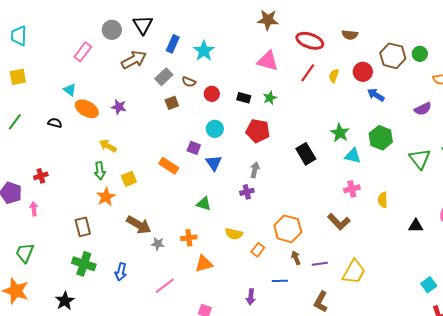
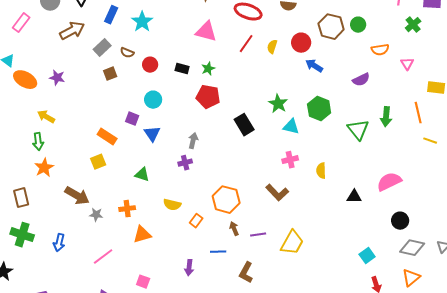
red pentagon: (258, 131) -> (208, 97), moved
yellow square: (129, 179) -> (98, 162), moved
brown L-shape: (321, 302) -> (246, 273), moved

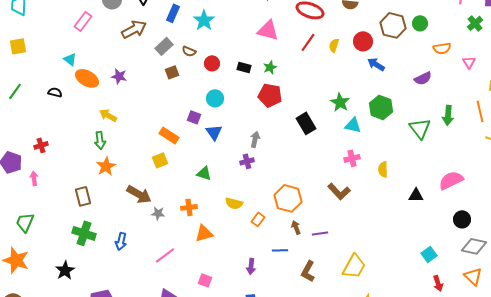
yellow trapezoid: (292, 243) -> (354, 266), moved
orange triangle: (411, 278) -> (473, 276), turned -36

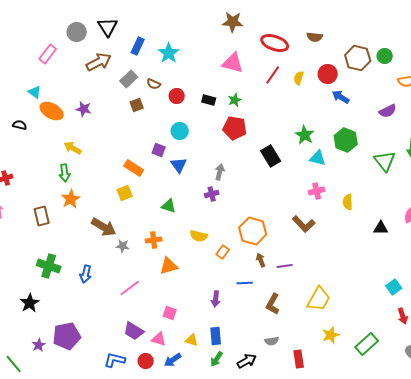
brown rectangle: (83, 196) -> (42, 216), moved

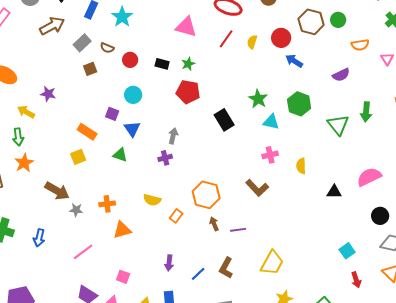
purple star: (84, 109) -> (48, 94), moved
green triangle: (169, 206) -> (120, 155), moved
blue line: (245, 283) -> (198, 274), moved, turned -42

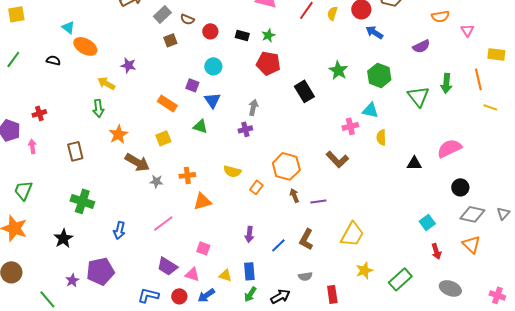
cyan triangle: (271, 122) -> (370, 110), moved
yellow square: (78, 157) -> (163, 138), moved
orange star: (24, 163) -> (118, 134), moved
blue arrow: (39, 238) -> (119, 230), moved

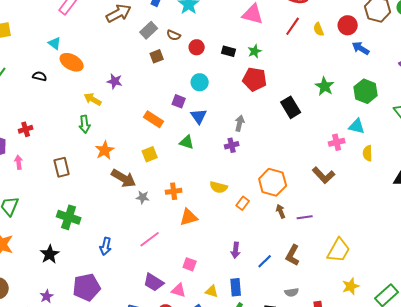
yellow semicircle: (332, 13) -> (319, 29), turned -40
purple star: (72, 280) -> (47, 296), moved

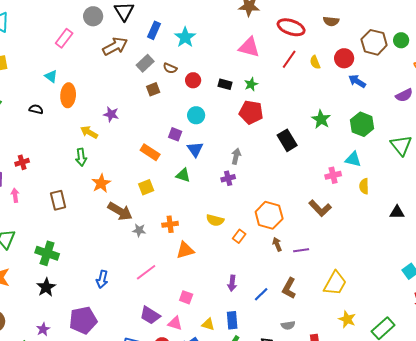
orange ellipse: (72, 62) -> (68, 95), turned 65
green cross: (69, 217) -> (47, 253), moved
yellow star: (351, 286) -> (347, 319), turned -30

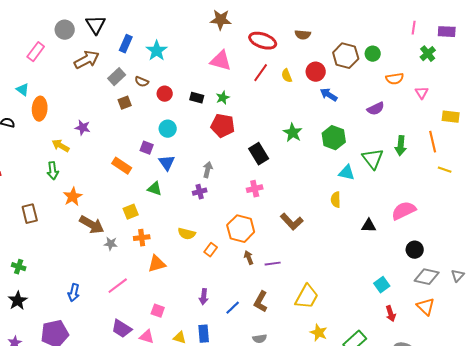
cyan triangle: (353, 159) -> (347, 173), moved
pink cross: (333, 175) -> (255, 189), moved
yellow square: (146, 187) -> (131, 212), moved
green cross: (47, 253) -> (19, 267), size x0.6

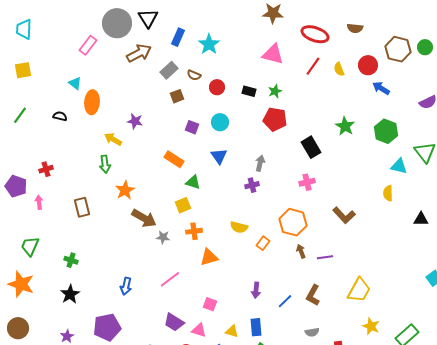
gray circle: (65, 30) -> (117, 23), size x1.5
purple square: (147, 148) -> (192, 127), moved
green triangle: (155, 189) -> (193, 182), moved

